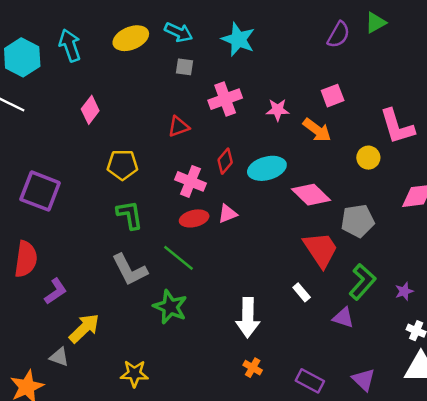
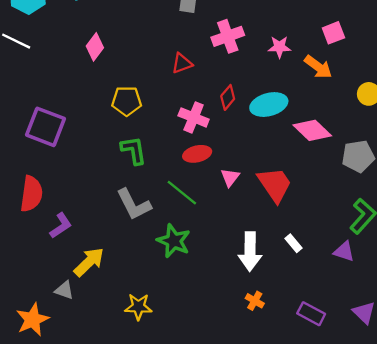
pink triangle: (228, 214) -> (230, 177), moved, turned -30
red trapezoid: (321, 250) -> (275, 184), moved
white rectangle: (302, 292) -> (294, 243), moved

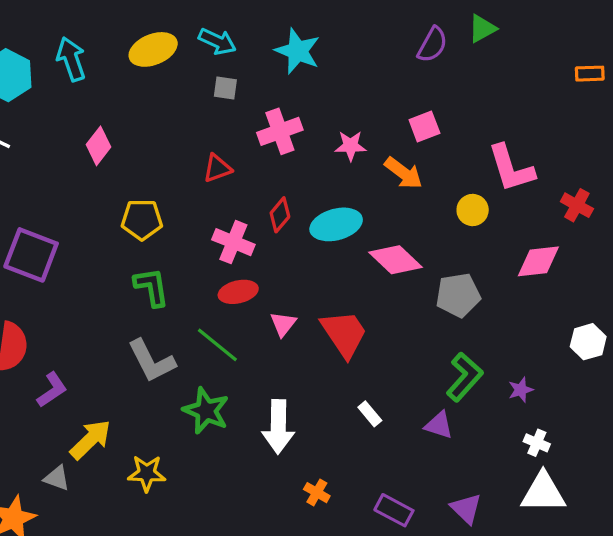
white arrow: (250, 251) -> (278, 427), moved
yellow star: (138, 307) -> (147, 473), moved

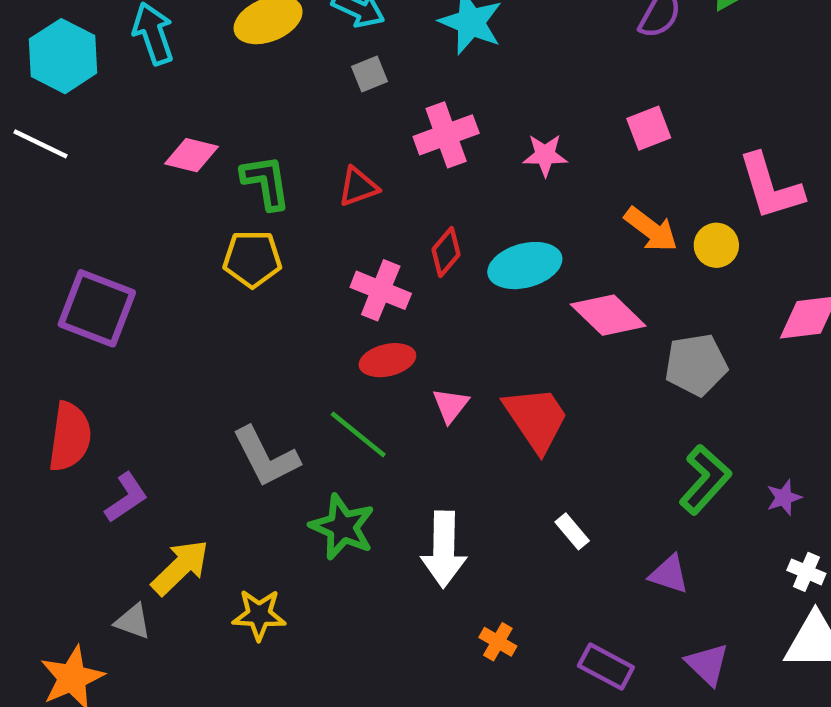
gray square: (225, 88) -> (369, 74), turned -30
pink diamond: (99, 146) -> (191, 155), turned 66
orange arrow: (404, 173) -> (651, 229), moved
green L-shape: (151, 287) -> (266, 182), moved
purple triangle: (439, 425) -> (669, 574), moved

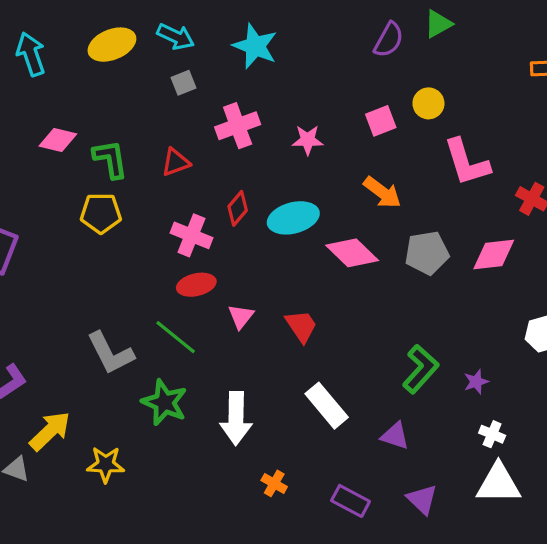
yellow circle: (716, 245) -> (428, 103), moved
gray pentagon: (696, 365) -> (427, 253), moved
red trapezoid: (536, 419) -> (301, 326), size x0.7
white rectangle: (572, 531) -> (327, 406), size x1.8

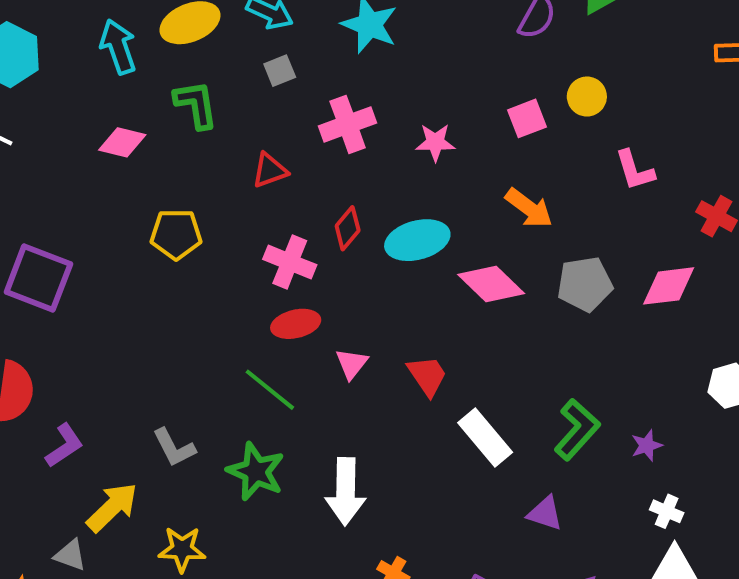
cyan arrow: (31, 54) -> (118, 47), moved
green L-shape: (110, 159) -> (196, 104), moved
pink L-shape: (467, 162) -> (635, 170), size x0.7
gray L-shape: (110, 353) -> (174, 448), moved, size x0.7
white rectangle: (327, 406) -> (485, 438), moved

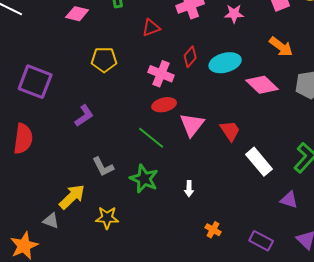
pink triangle: (352, 364) -> (192, 125), size x1.5
purple L-shape: (64, 446) -> (84, 116), moved
white arrow: (346, 491) -> (189, 189), size x0.5

